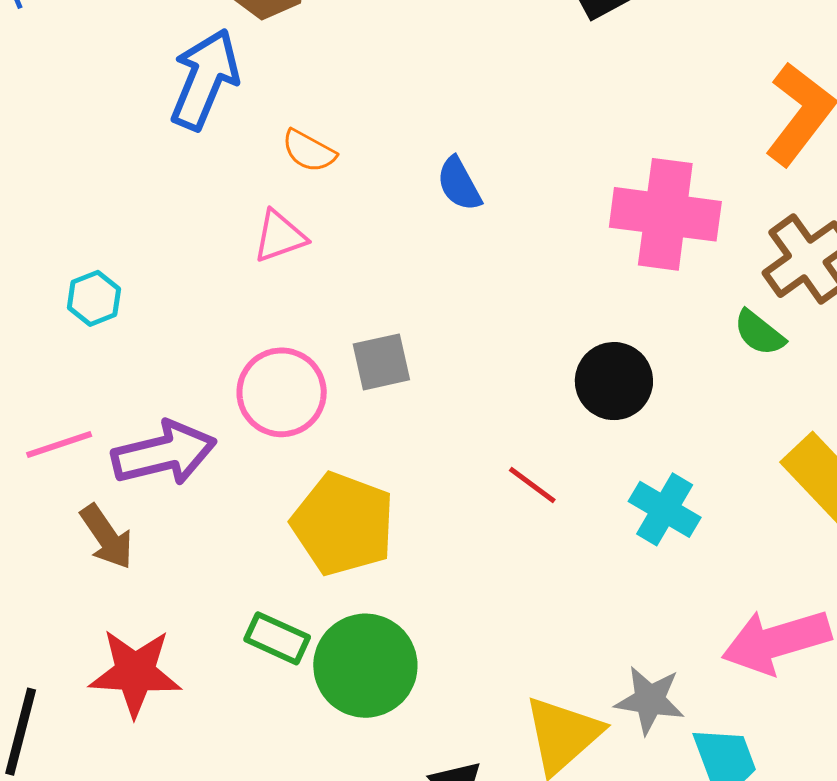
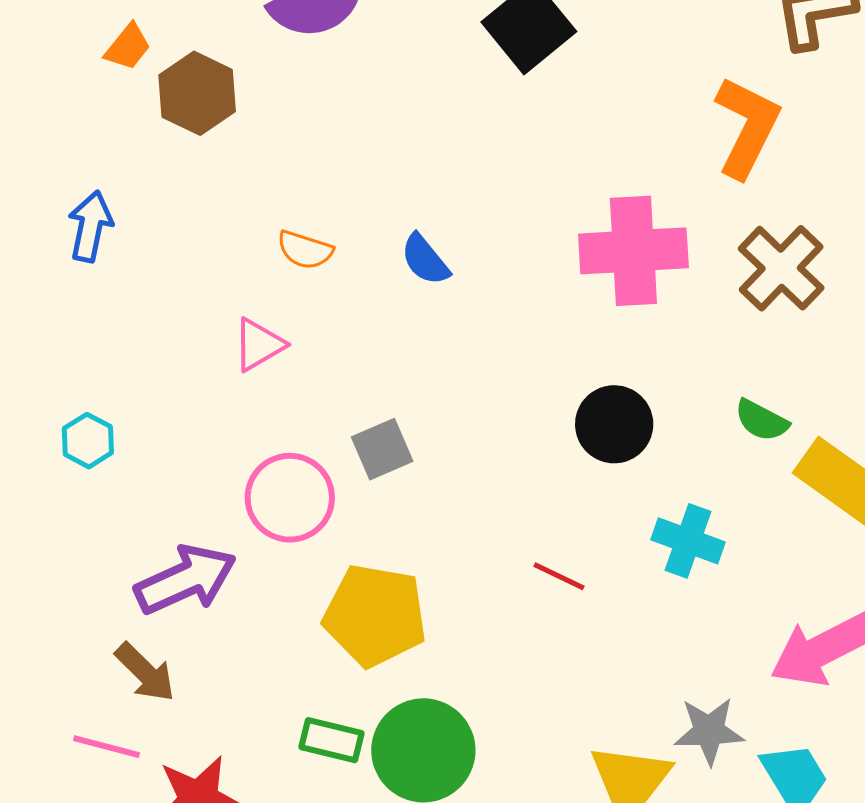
blue arrow: (205, 79) -> (90, 226), moved, size x0.7
orange semicircle: (309, 151) -> (305, 250), moved
green semicircle: (759, 333) -> (762, 420), moved
pink line: (59, 445) -> (107, 747), moved, turned 44
red line: (532, 485) -> (559, 576), moved

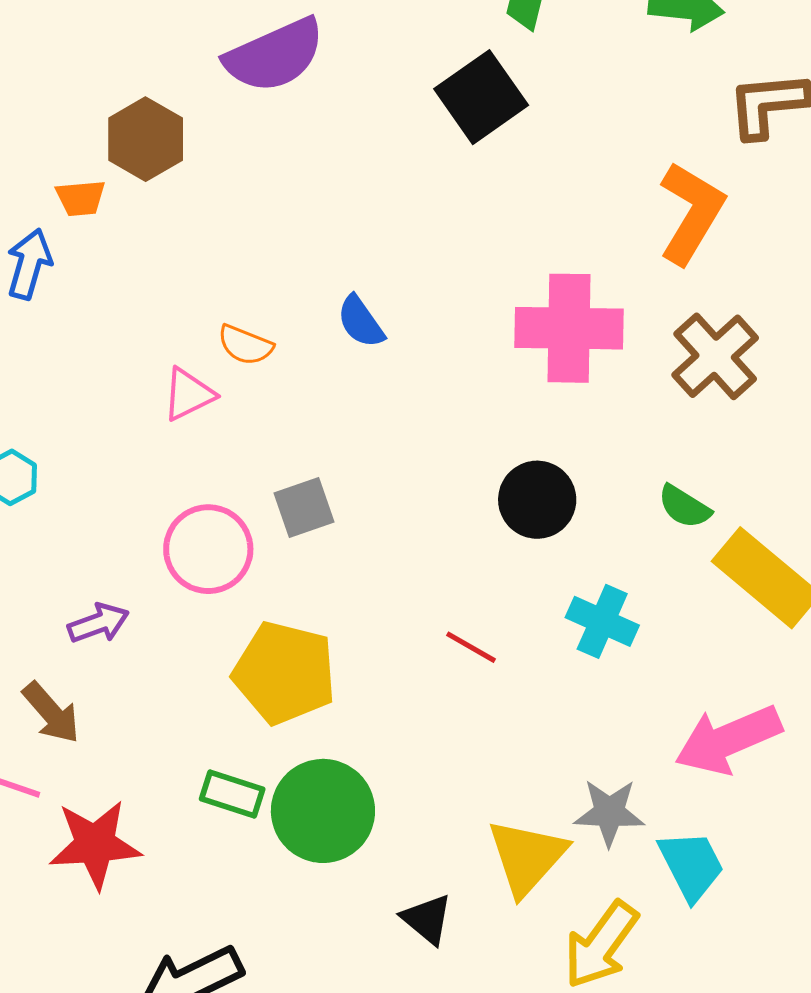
orange trapezoid: (128, 47) -> (81, 198), moved, turned 42
orange semicircle: (305, 250) -> (245, 345), moved
purple arrow: (186, 580) -> (98, 623), size x0.6

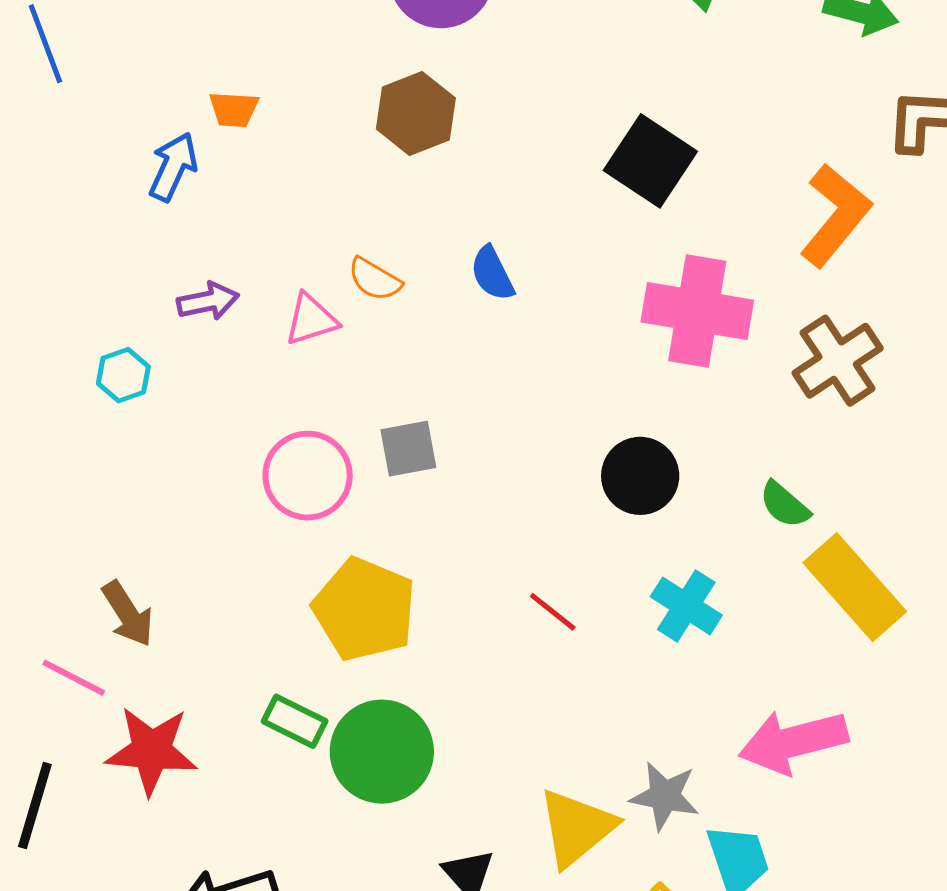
black square: (481, 97) -> (650, 161), moved, turned -30
brown hexagon: (146, 139) -> (416, 113), moved
purple arrow: (98, 623) -> (208, 301), moved

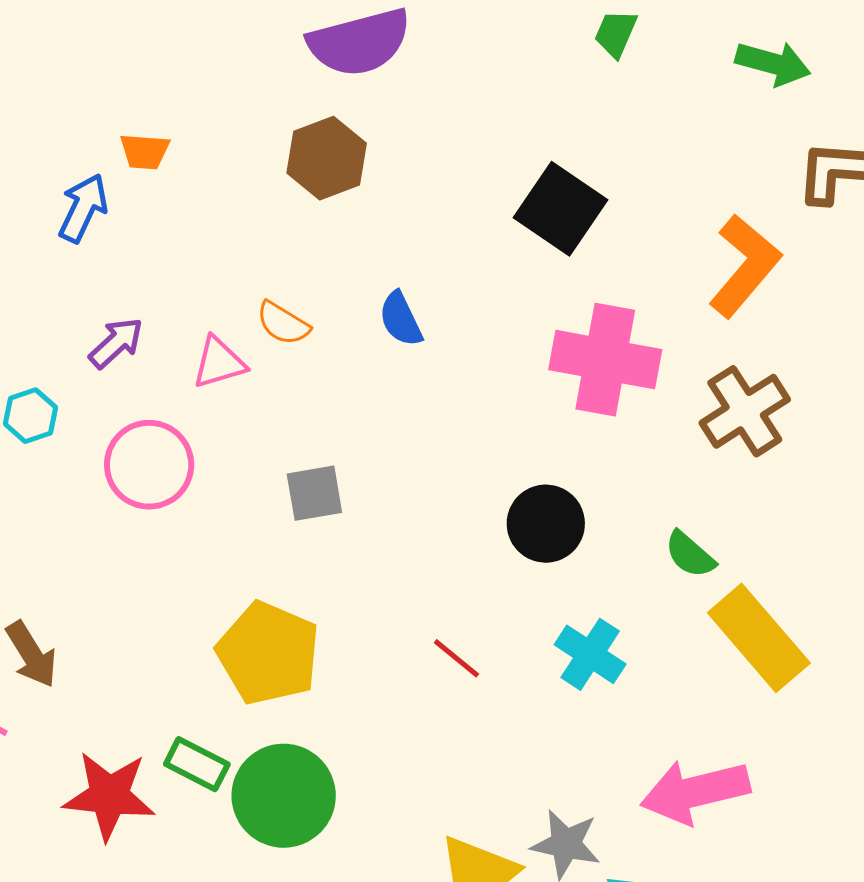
purple arrow: (208, 301) -> (116, 343), turned -32
pink circle: (308, 476) -> (149, 465), moved
red star: (151, 751) -> (109, 796), moved

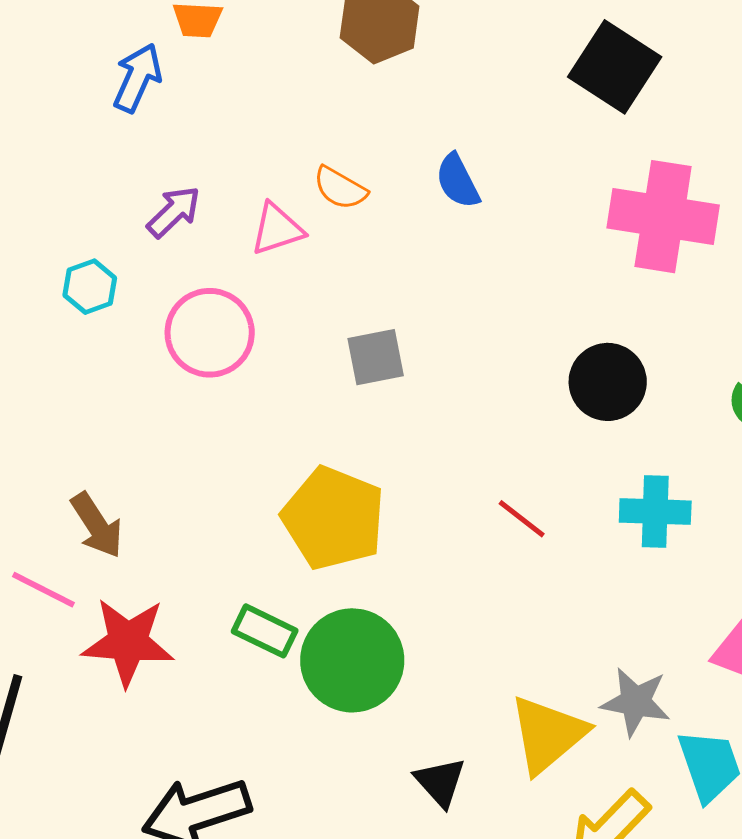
cyan cross: (590, 654) -> (655, 512), turned -30
red star: (109, 796) -> (128, 642), moved

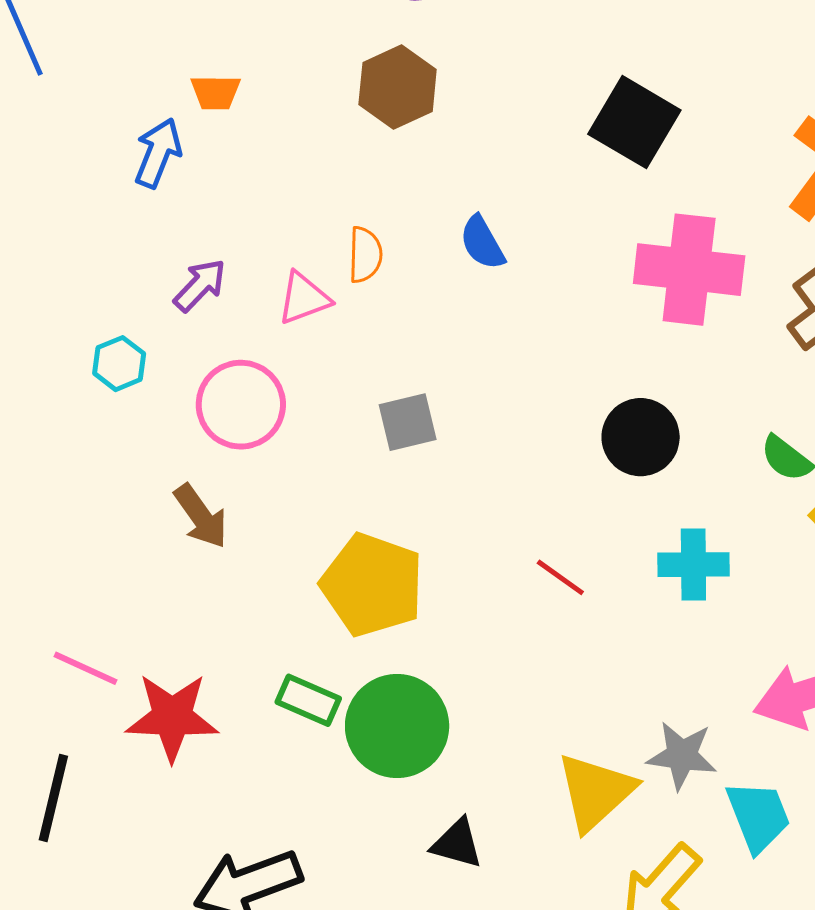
orange semicircle: (340, 188) -> (365, 255), turned -116
brown arrow: (97, 525) -> (201, 516), moved
black triangle: (440, 782) -> (457, 844), moved, turned -30

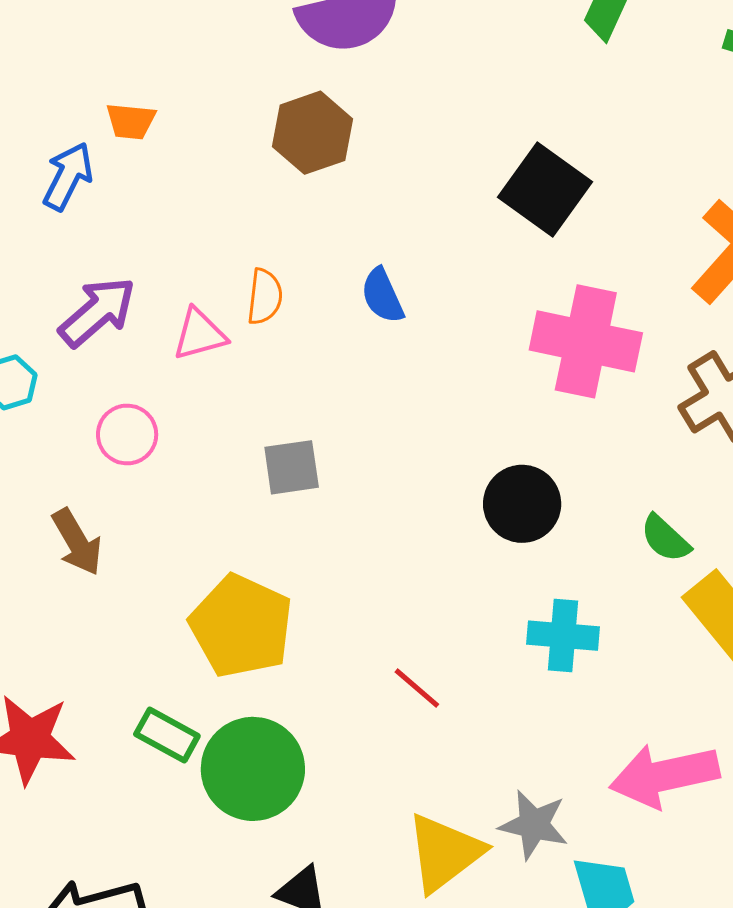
purple arrow: (200, 285) -> (97, 312), size x1.4
pink circle: (241, 405) -> (127, 435), size x0.7
red line: (560, 577) -> (417, 688), moved

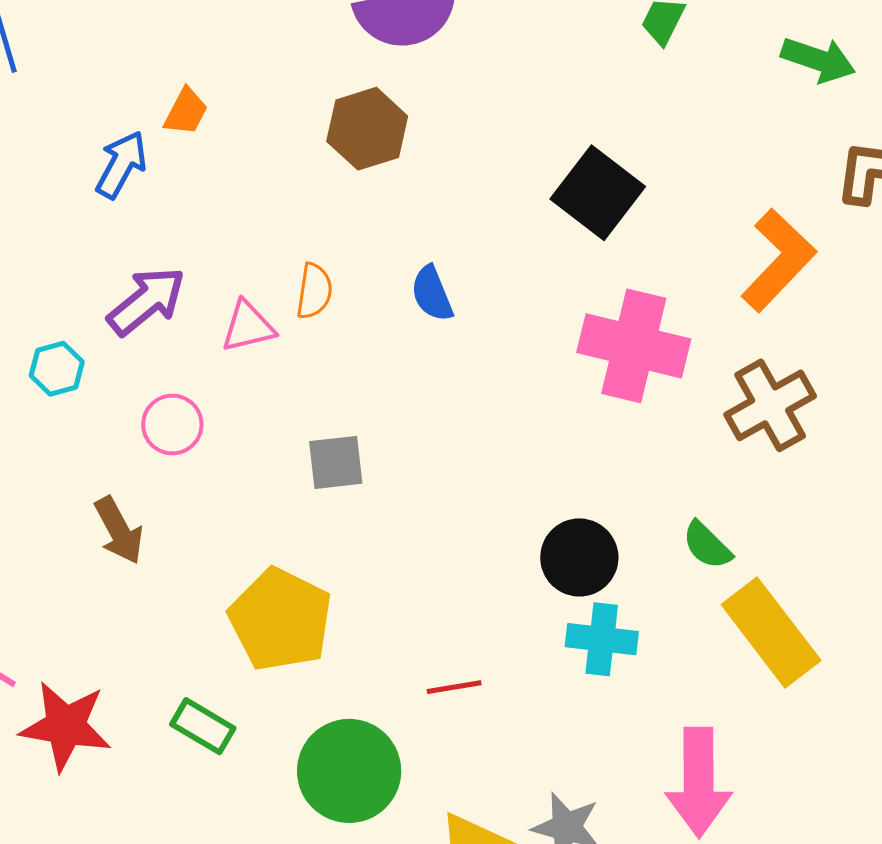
orange trapezoid: (131, 121) -> (186, 112), turned -70
black circle: (522, 504) -> (579, 557), moved
red line: (417, 688) -> (454, 687), turned -52
green circle: (253, 769) -> (349, 771), moved
pink arrow: (664, 776) -> (699, 782), turned -80

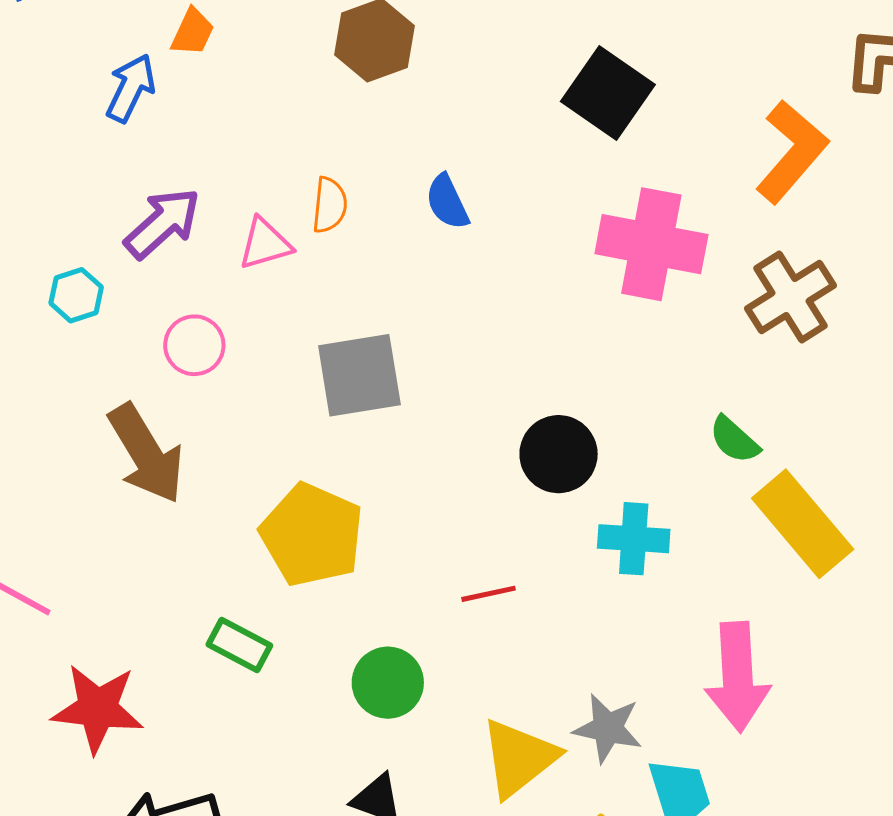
gray square: (336, 462) -> (359, 375), size x1.5
brown arrow: (119, 530) -> (146, 454), size x1.5
black circle: (579, 557) -> (559, 454), moved
red star: (66, 726) -> (98, 708), moved
green circle: (349, 771) -> (388, 683), size x0.7

